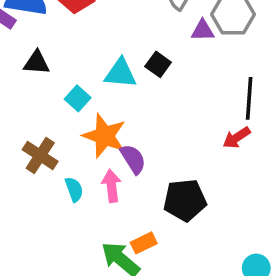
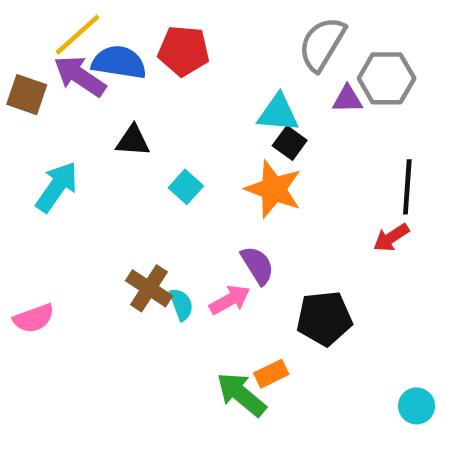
cyan triangle: (121, 73) -> (278, 113), moved
orange star: (104, 136) -> (274, 189), moved
brown cross: (40, 155) -> (149, 288), moved
pink arrow: (112, 186) -> (230, 300), turned 68

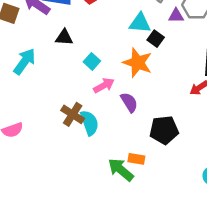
black square: (290, 143) -> (156, 39), moved
pink arrow: (230, 300) -> (104, 86), moved
cyan semicircle: (181, 304) -> (89, 123), size x1.5
orange rectangle: (271, 374) -> (136, 159), turned 35

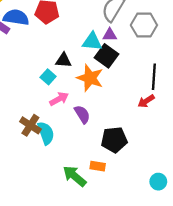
purple triangle: (176, 16) -> (110, 35), moved
black triangle: (64, 37) -> (63, 60), moved
black square: (156, 39) -> (106, 56), size x1.5
orange rectangle: (136, 159) -> (98, 166), moved

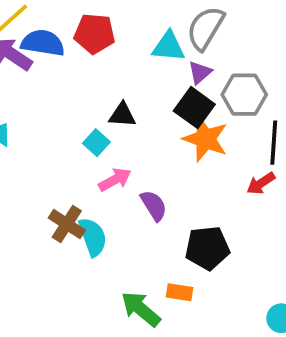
gray hexagon: (144, 25) -> (244, 95), moved
purple triangle: (110, 35) -> (200, 72), turned -40
cyan triangle: (92, 42) -> (168, 47), moved
orange star: (90, 78) -> (205, 139), moved

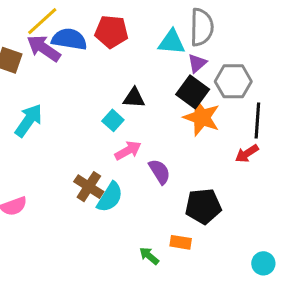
gray semicircle: (205, 28) -> (202, 27), turned 150
cyan semicircle: (93, 237) -> (110, 197), turned 52
green arrow: (141, 309) -> (149, 256), size x0.6

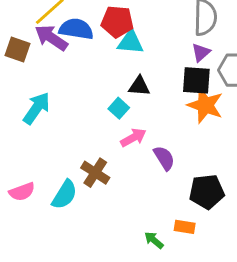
cyan triangle: (172, 42) -> (130, 42), moved
black square: (193, 92) -> (196, 80), turned -32
cyan semicircle: (110, 197) -> (64, 195), moved

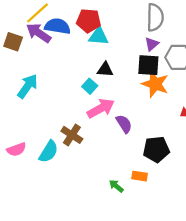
pink arrow: (133, 137) -> (101, 108), size x1.4

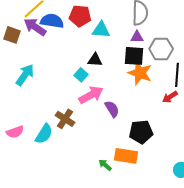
cyan triangle: (99, 36) -> (101, 30), moved
purple triangle: (152, 44) -> (137, 37), turned 40
orange rectangle: (140, 176) -> (126, 156), size x1.6

